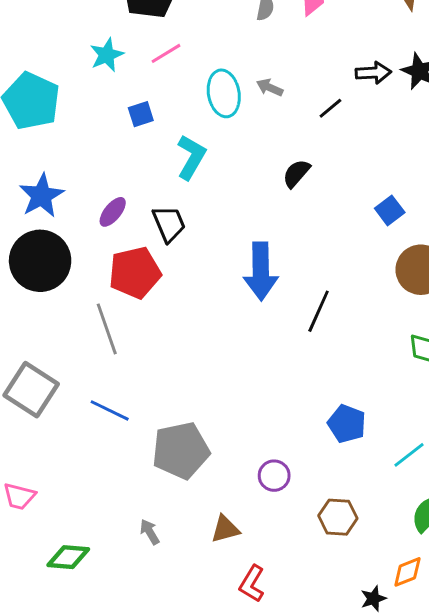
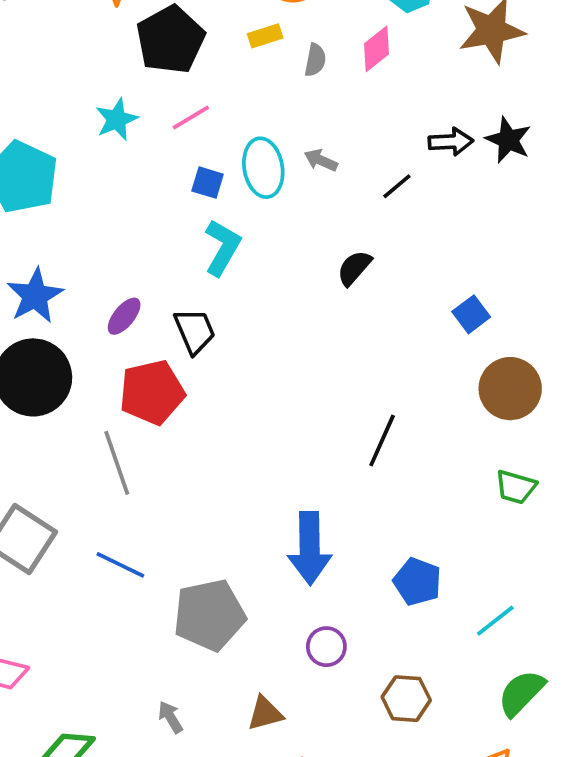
blue square: (141, 114) -> (208, 183), moved, turned 35
blue arrow: (261, 271) -> (310, 548), moved

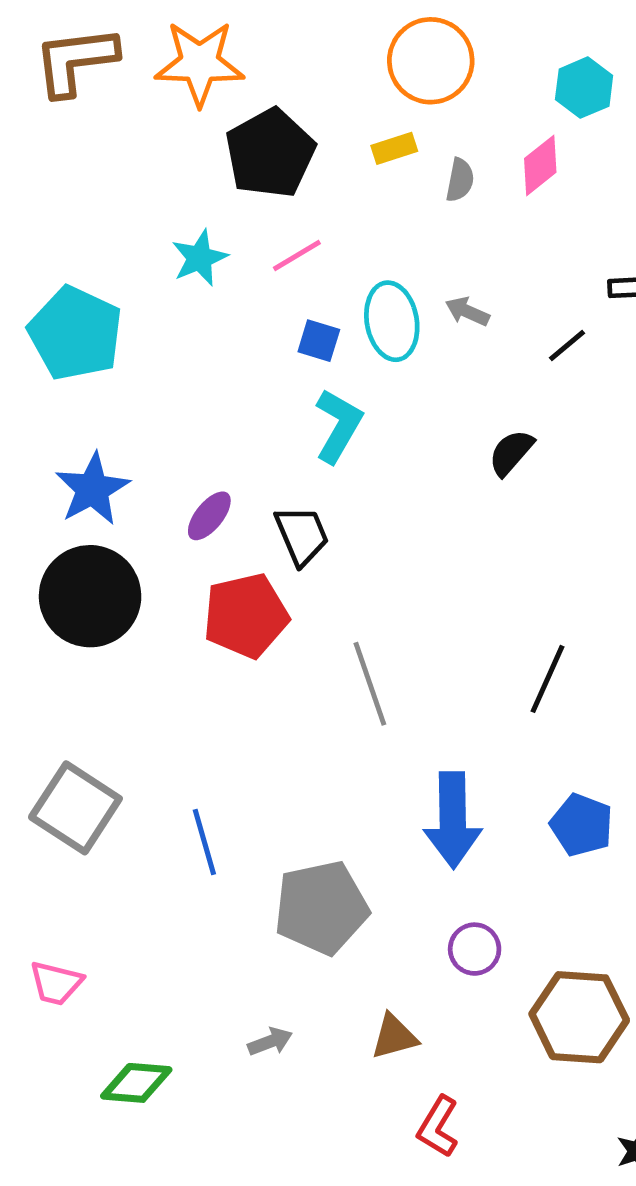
gray line: (117, 463) -> (370, 684), moved
blue line: (120, 565) -> (204, 842), turned 48
blue pentagon: (417, 582) -> (582, 825), moved
brown hexagon: (406, 699) -> (579, 1017), size x1.5
gray arrow: (170, 717) -> (270, 1042), turned 100

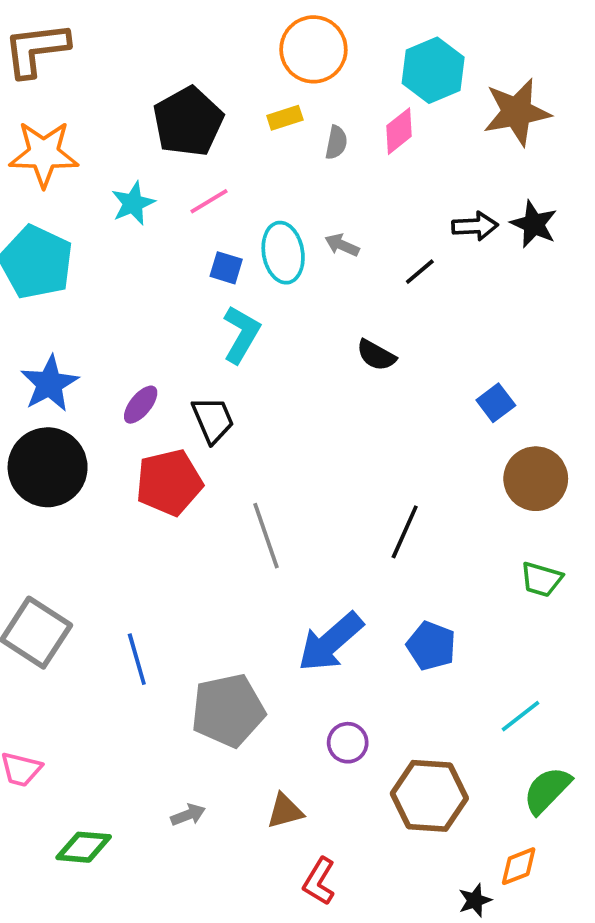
orange star: (200, 63) -> (44, 154), moved
cyan hexagon: (584, 88) -> (433, 70), size x1.4
black semicircle: (511, 453) -> (376, 355), turned -102
blue arrow: (453, 820) -> (331, 642), turned 50

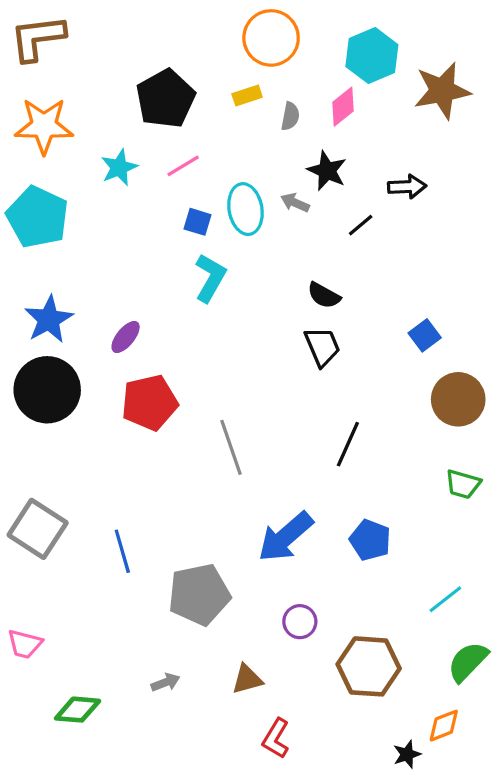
black star: (534, 224) -> (327, 171), moved
black trapezoid: (213, 420) -> (322, 347), moved

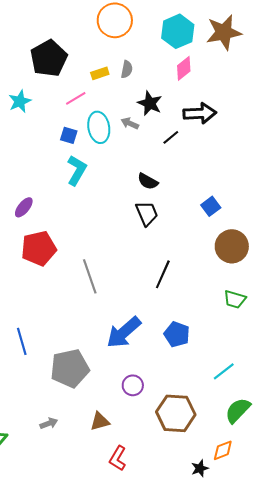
brown star: (442, 91) -> (224, 32), moved
yellow rectangle: (247, 95) -> (100, 73), moved
pink diamond: (343, 107) -> (184, 68), moved
pink line: (183, 166) -> (76, 98), moved
black arrow: (407, 187) -> (200, 113), size x1.4

